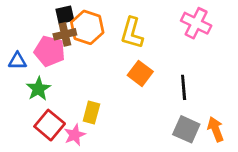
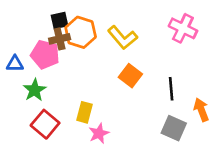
yellow L-shape: (132, 33) -> (123, 38), turned -56
orange arrow: (216, 129) -> (201, 110), moved
pink star: (75, 135) -> (99, 133), moved

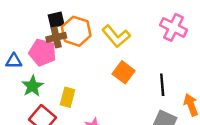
yellow rectangle: (84, 112) -> (67, 97), moved

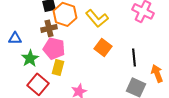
brown cross: (56, 37) -> (49, 28), moved
pink pentagon: (42, 52) -> (54, 48), moved

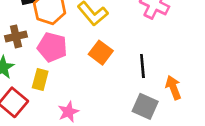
brown cross: (49, 28) -> (16, 36), moved
pink pentagon: (54, 48) -> (52, 47), moved

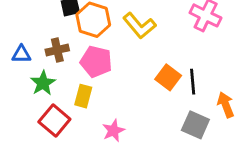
orange square: (101, 53) -> (168, 77), moved

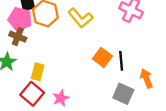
brown cross: (57, 50) -> (18, 37), turned 35
pink pentagon: (96, 62) -> (20, 19), moved
red square: (54, 121) -> (32, 94), moved

